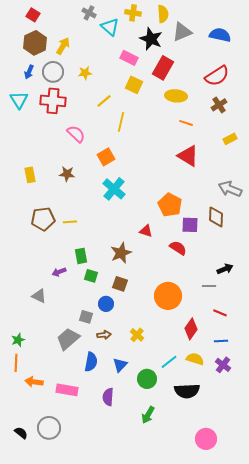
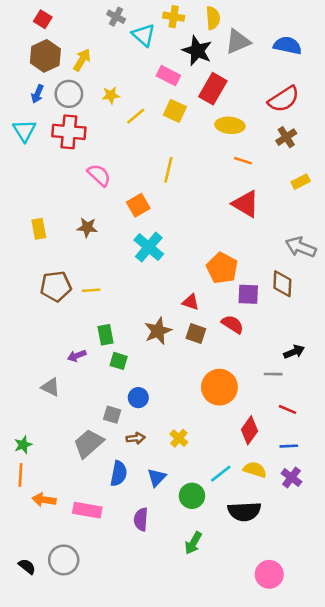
yellow line: (104, 101) -> (136, 116), moved
yellow line: (121, 122) -> (168, 170), moved
brown square: (120, 284) -> (196, 333), moved

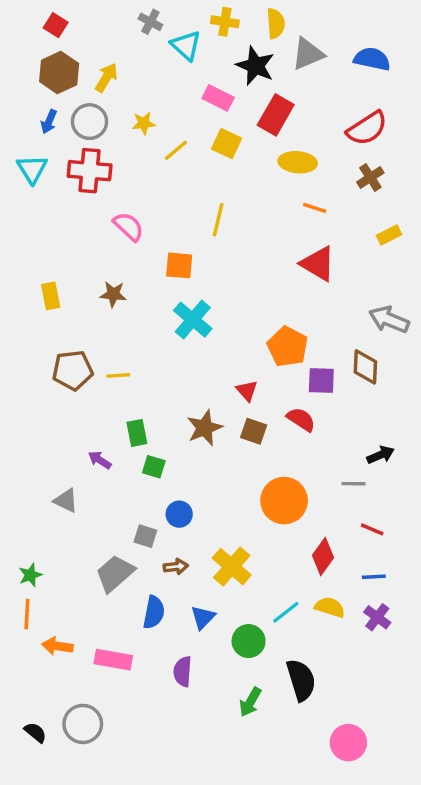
orange square: (138, 205) -> (179, 265), turned 35
red triangle: (191, 302) -> (247, 391), turned 30
purple arrow: (77, 356) -> (100, 460), turned 54
yellow cross: (179, 438) -> (232, 567), size x1.6
black semicircle: (244, 512) -> (301, 680), moved, turned -104

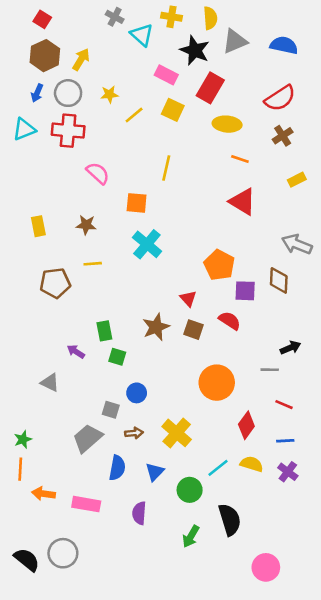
cyan triangle: (32, 169) -> (24, 129), turned 40
yellow line: (118, 375) -> (93, 264), moved
black semicircle: (35, 732) -> (27, 560), size x1.5

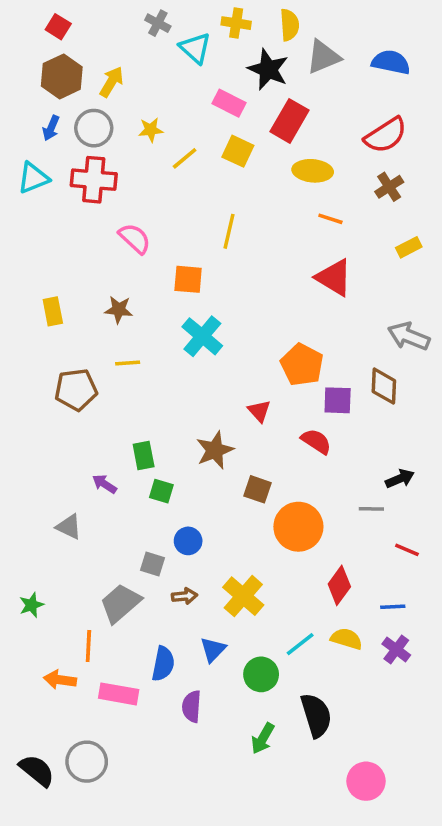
brown square: (193, 330) -> (257, 489), moved
red line: (284, 405) -> (407, 550), moved
blue semicircle: (117, 468) -> (163, 664), moved
orange line: (20, 469) -> (88, 646), moved

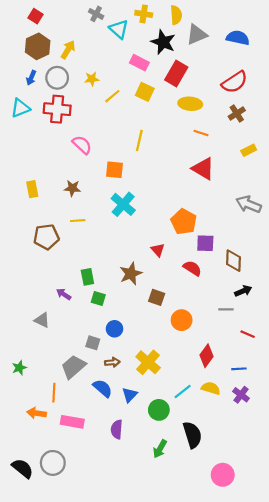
brown diamond: (384, 386) -> (233, 261), moved
orange circle: (298, 527) -> (182, 320), size x0.7
blue semicircle: (163, 664) -> (103, 388), moved, turned -60

